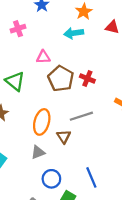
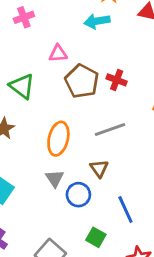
brown triangle: (64, 137) -> (99, 169), moved
gray triangle: (38, 152) -> (55, 179), turned -40
blue circle: (51, 179) -> (78, 195), moved

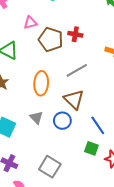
brown triangle: (99, 169) -> (74, 99), size x1.5
gray triangle: (55, 179) -> (36, 118), moved
green square: (96, 237) -> (91, 148), moved

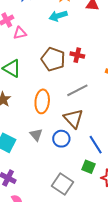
pink triangle: (30, 23) -> (20, 33), moved
gray square: (50, 167) -> (62, 184), moved

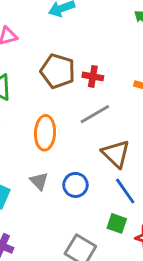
red cross: (77, 55) -> (93, 76), moved
brown triangle: (73, 119) -> (116, 154), moved

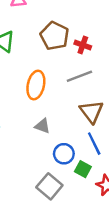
gray triangle: (39, 181) -> (42, 126), moved, turned -35
blue circle: (75, 185) -> (64, 154), moved

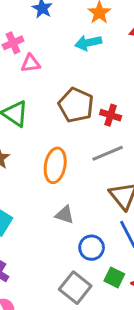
green square: (83, 169) -> (114, 277), moved

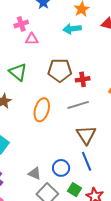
brown pentagon: (76, 105) -> (60, 70), turned -30
red cross: (111, 115) -> (83, 79), turned -32
gray triangle: (65, 215) -> (35, 174), moved

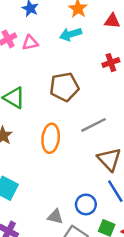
pink triangle: (32, 39) -> (30, 43), moved
red cross: (83, 79) -> (111, 63), moved

